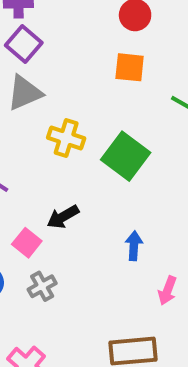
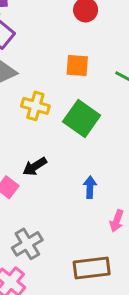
orange square: (130, 67) -> (77, 66), moved
gray cross: (42, 286) -> (27, 244), moved, size x1.4

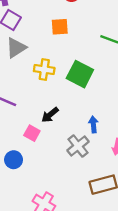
orange square: (77, 66) -> (60, 27), moved
gray cross: (27, 244) -> (78, 146), moved

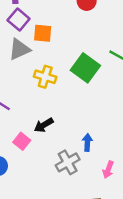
orange square: (60, 27) -> (43, 33), moved
green square: (80, 74) -> (85, 68), moved

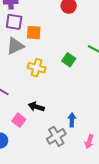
purple square: (19, 19) -> (14, 22), turned -30
green square: (85, 68) -> (69, 60), size x0.6
black arrow: (44, 125) -> (36, 107), turned 49

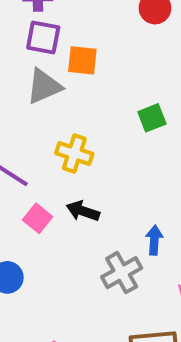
green square: (69, 60) -> (152, 118), turned 32
yellow cross: (37, 68) -> (74, 153), moved
pink square: (19, 120) -> (38, 218), moved

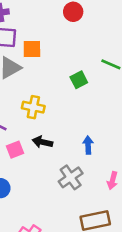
pink square: (38, 218) -> (15, 150), turned 36
blue arrow: (154, 240) -> (88, 145), moved

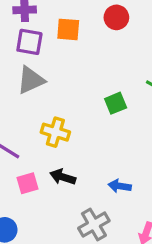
orange square: (32, 49) -> (68, 29), moved
blue arrow: (88, 145) -> (120, 186), turned -84

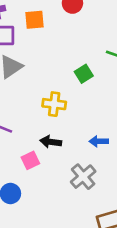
yellow cross: (55, 132) -> (54, 104), moved
pink square: (28, 183) -> (30, 160), moved

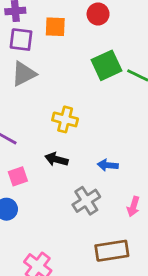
green square: (84, 74) -> (107, 65), moved, size x1.5
pink square: (30, 160) -> (18, 176), moved

